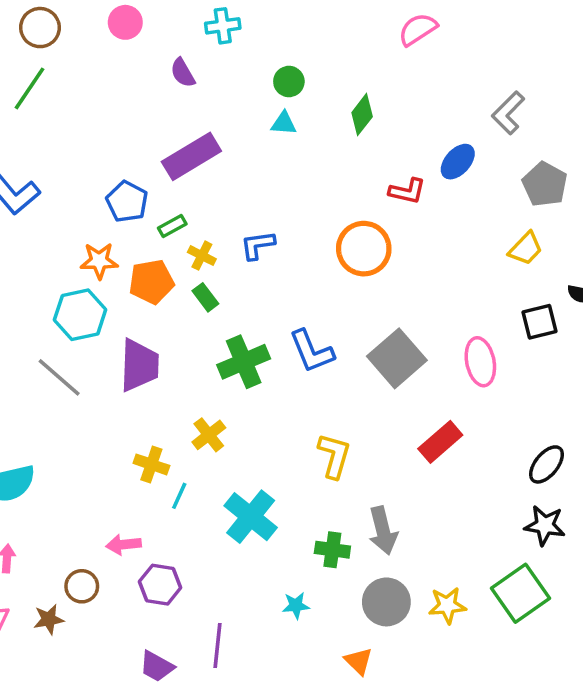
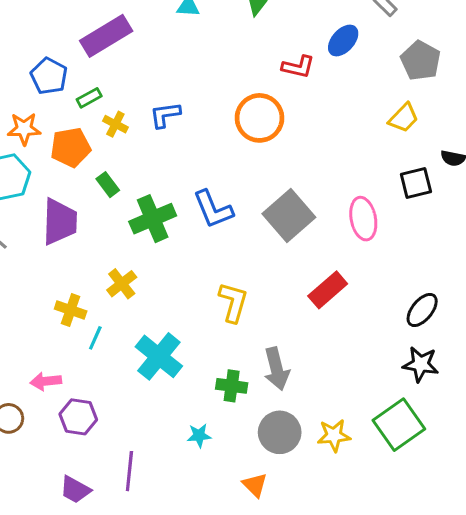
green rectangle: (205, 297) -> (108, 185), moved

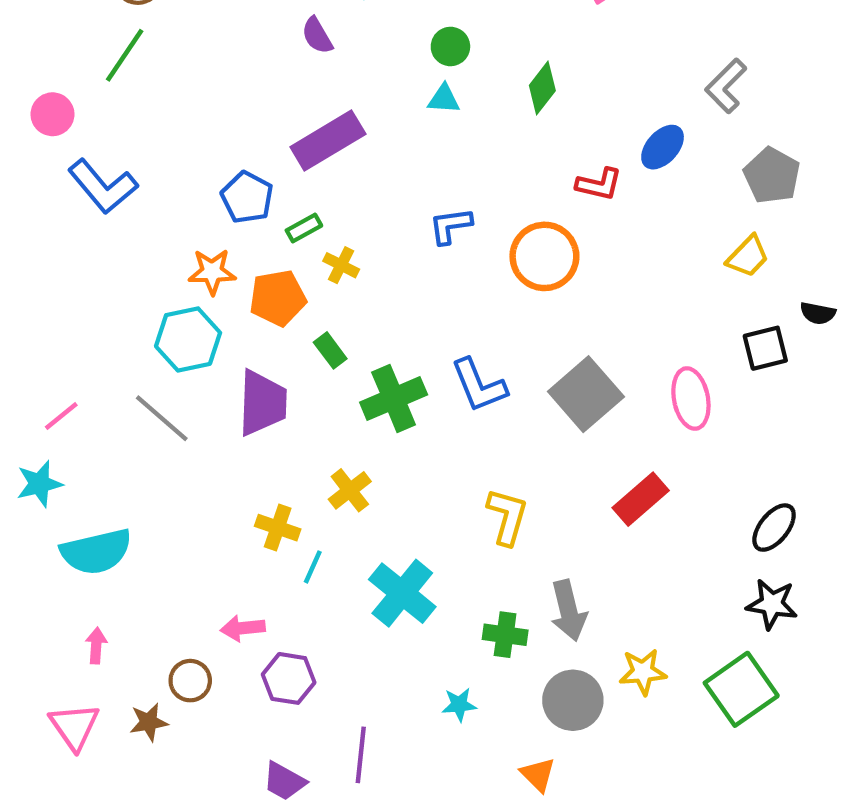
blue L-shape: (165, 115) -> (450, 226), moved
yellow star: (334, 435) -> (643, 672), moved

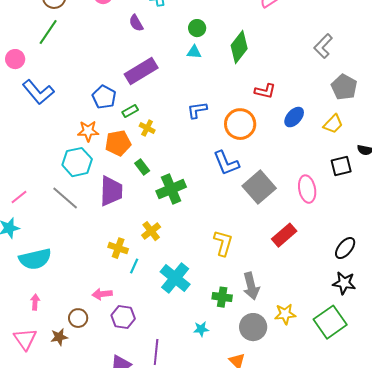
green diamond: (542, 88) -> (239, 47), size x1.4
blue ellipse: (663, 147) -> (294, 117), moved
blue L-shape: (479, 385) -> (226, 163), moved

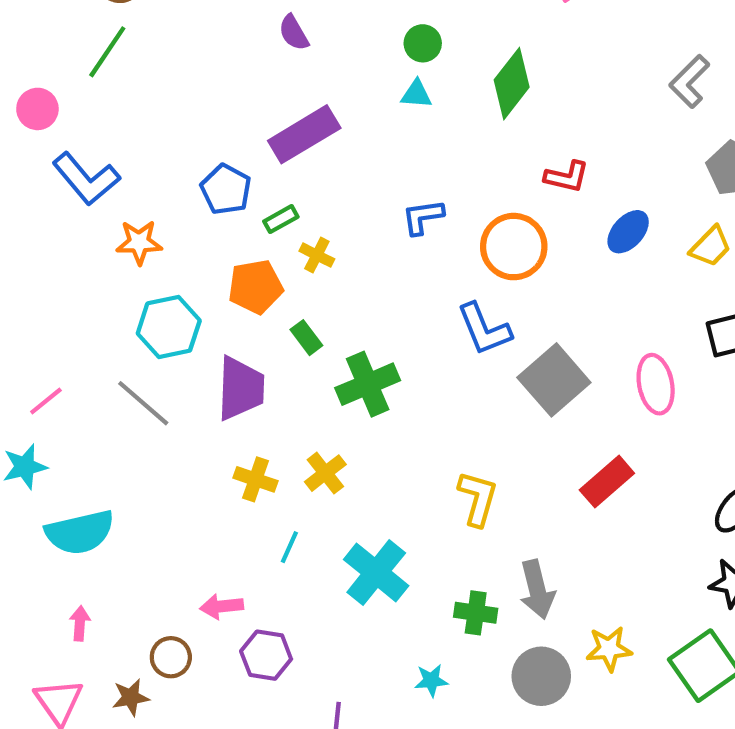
orange star: (88, 131) -> (139, 242), moved
yellow cross: (118, 248) -> (256, 479), moved

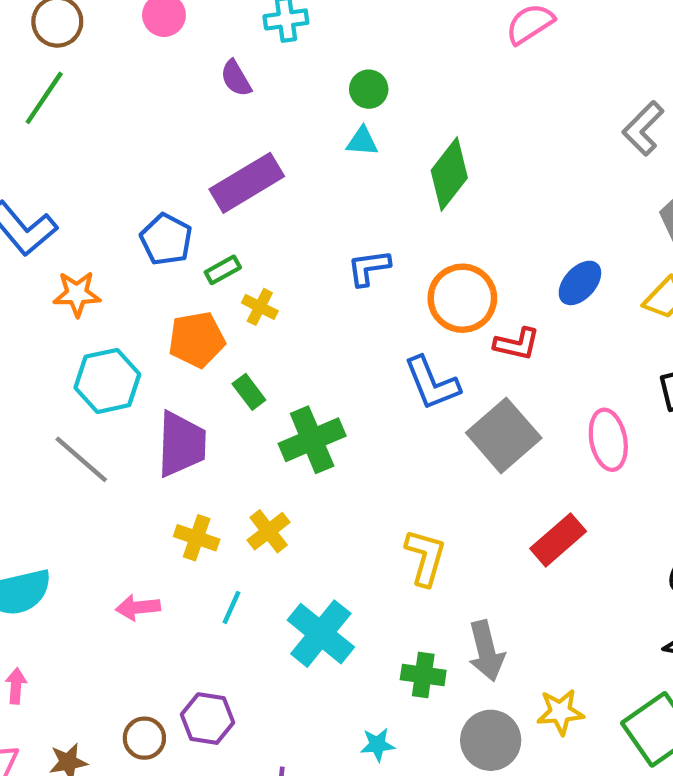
green diamond: (512, 84) -> (449, 174), moved
red L-shape: (567, 177) -> (517, 344), moved
pink arrow: (222, 606) -> (138, 607), moved
brown circle: (171, 657) -> (144, 738), moved

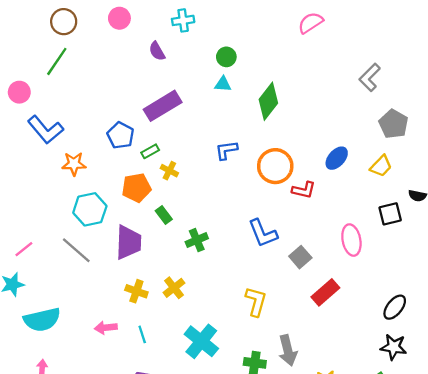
blue L-shape: (432, 383) -> (263, 233), moved
gray square: (504, 435) -> (300, 257), moved, size x0.6
green cross: (312, 440) -> (197, 240), size x0.7
cyan line: (232, 607) -> (142, 334), moved, turned -42

